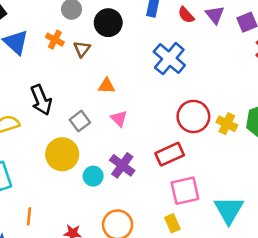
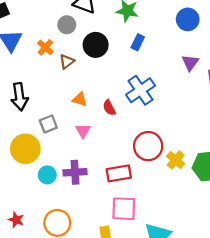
red semicircle: (186, 15) -> (109, 108), moved
purple cross: (122, 165) -> (75, 172), turned 35

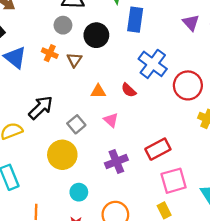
blue rectangle: (138, 42) -> (135, 20), size x1.5
black arrow: (19, 97) -> (41, 108), turned -108
red circle: (148, 146) -> (188, 85), moved
cyan circle: (47, 175) -> (79, 192), moved

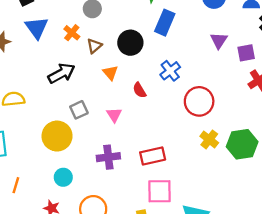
black circle: (96, 35) -> (130, 43), moved
blue cross: (153, 64) -> (170, 71), size x0.7
orange triangle: (98, 91) -> (110, 73), moved, turned 35
black arrow: (41, 108) -> (61, 73), moved

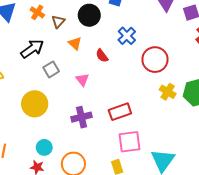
gray square: (79, 110) -> (51, 69), moved
cyan circle: (63, 177) -> (44, 147), moved

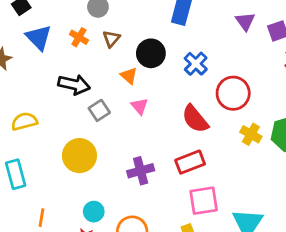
black circle: (89, 15) -> (151, 53), moved
brown triangle: (58, 22) -> (111, 39), moved
black arrow: (32, 49) -> (74, 85), turned 50
red semicircle: (102, 56) -> (195, 119), moved, size x1.6
pink triangle: (82, 80) -> (139, 106), moved

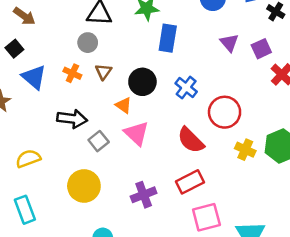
pink triangle: (139, 106) -> (137, 133), size x1.5

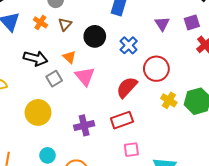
purple triangle: (229, 43) -> (162, 24), moved
orange triangle: (124, 105) -> (69, 57), moved
red semicircle: (191, 140) -> (127, 87), turned 80
pink square: (206, 217) -> (131, 150), size x0.7

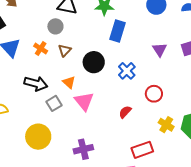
red circle: (156, 69) -> (154, 94), size x0.7
red semicircle: (127, 87) -> (125, 112), size x0.6
red rectangle: (122, 120) -> (142, 150), moved

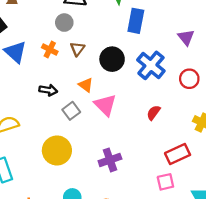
blue cross: (127, 71) -> (151, 65), size x1.4
black arrow: (36, 84) -> (48, 90), size x0.7
red circle: (154, 94) -> (189, 79), moved

